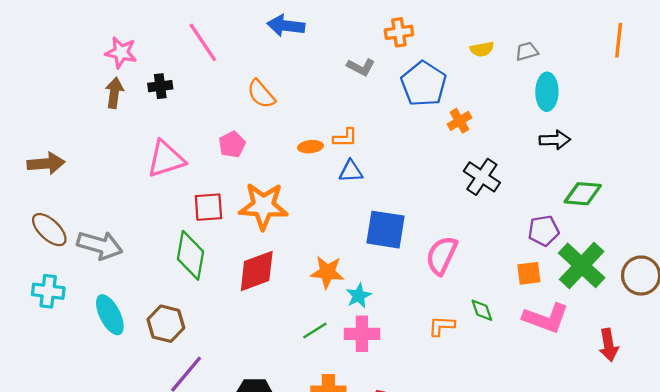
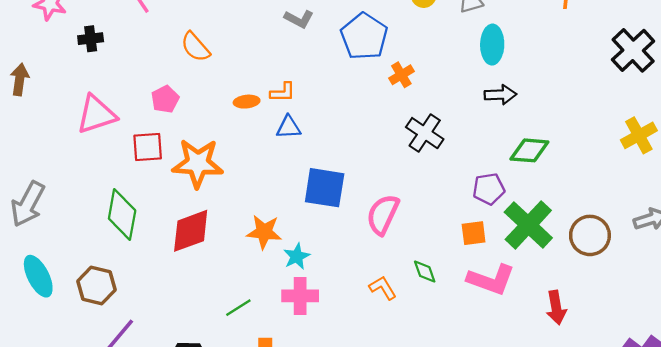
brown arrow: (114, 93) -> (20, 79), moved
red square: (208, 207) -> (148, 147), moved
gray arrow: (100, 245) -> (28, 204), turned 102
orange L-shape: (442, 326) -> (383, 288), turned 56
green line: (315, 330) -> (238, 308), moved

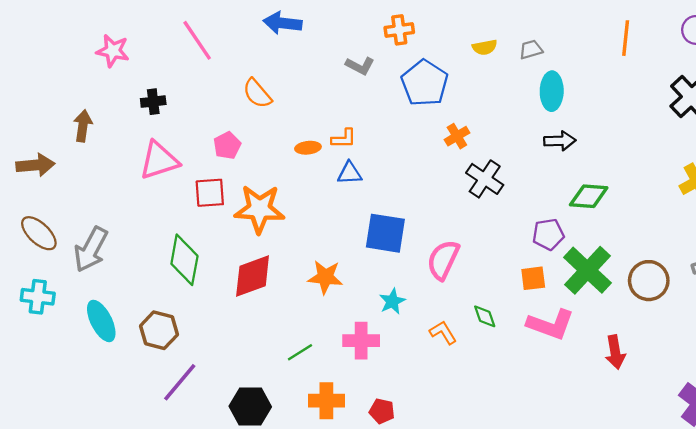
black cross: (91, 39) -> (153, 102), moved
orange cross: (401, 75) -> (457, 136), moved
cyan star: (297, 256) -> (392, 301), moved

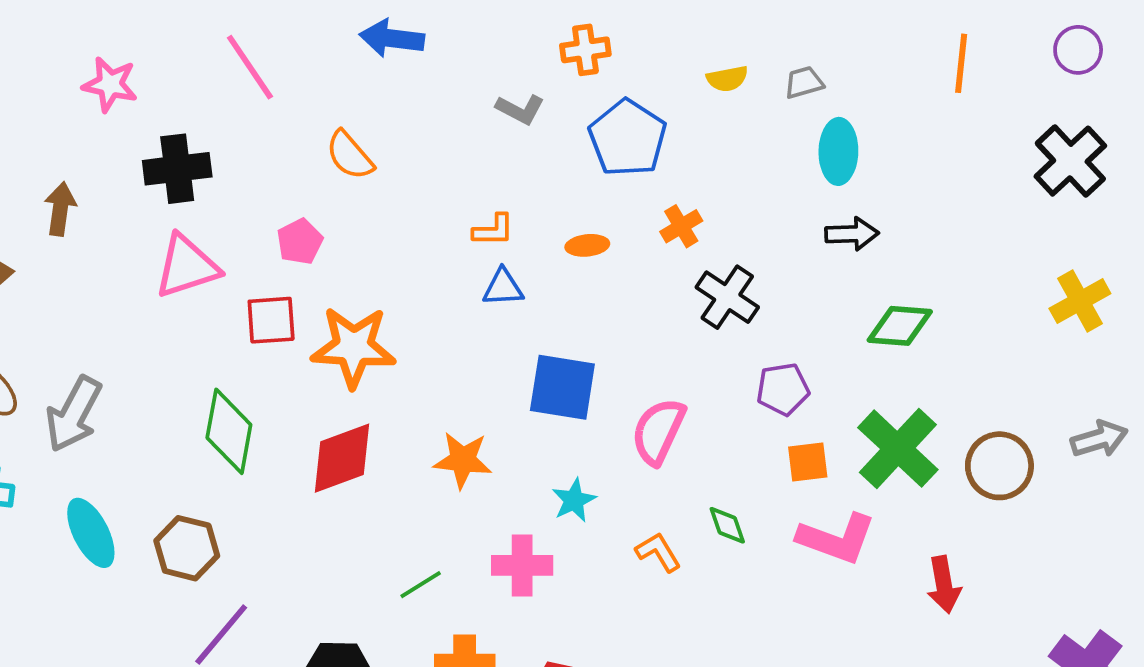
black cross: (153, 102) -> (177, 169), size x1.6
orange ellipse: (308, 148) -> (587, 245), moved
purple pentagon: (548, 234) -> (783, 389), moved

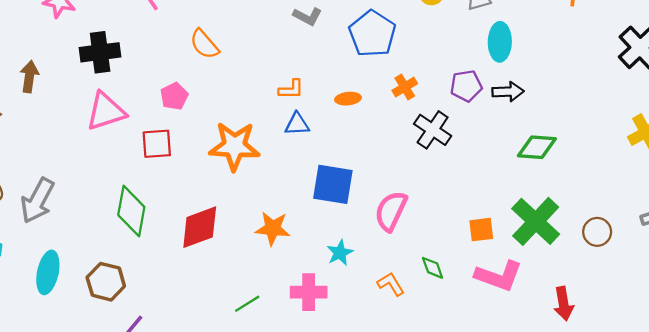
orange star: (353, 347) -> (234, 146), moved
purple pentagon: (783, 389) -> (466, 86), moved
brown circle: (999, 466) -> (597, 232), size x0.7
cyan ellipse: (91, 533) -> (48, 272), turned 39

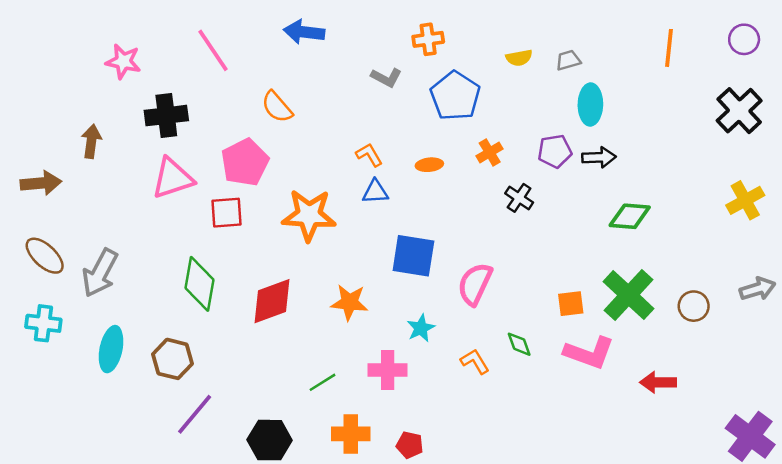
orange L-shape: (291, 89) -> (369, 155), turned -120
pink pentagon: (174, 96) -> (245, 162), size x1.6
black cross: (433, 130) -> (519, 198), size x0.7
red arrow: (564, 304) -> (658, 382), turned 100

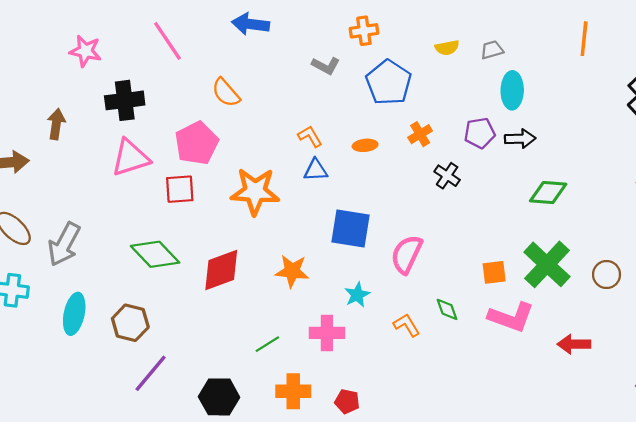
green diamond: (200, 284) -> (155, 254), turned -54

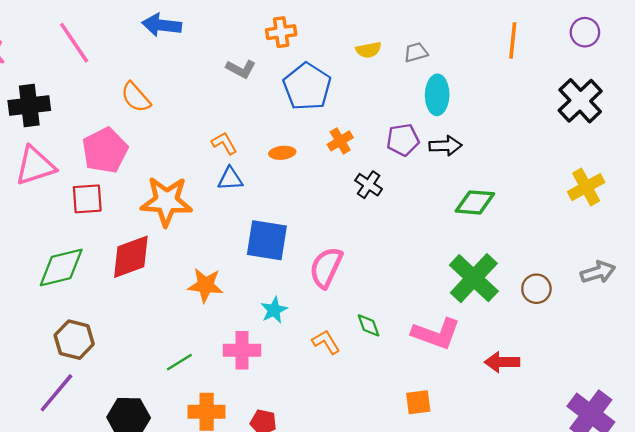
green diamond: (155, 254) -> (61, 267), turned -60
red diamond: (221, 270) -> (131, 257), moved
orange square: (494, 272) -> (418, 402), moved
brown hexagon: (130, 323) -> (74, 340), moved

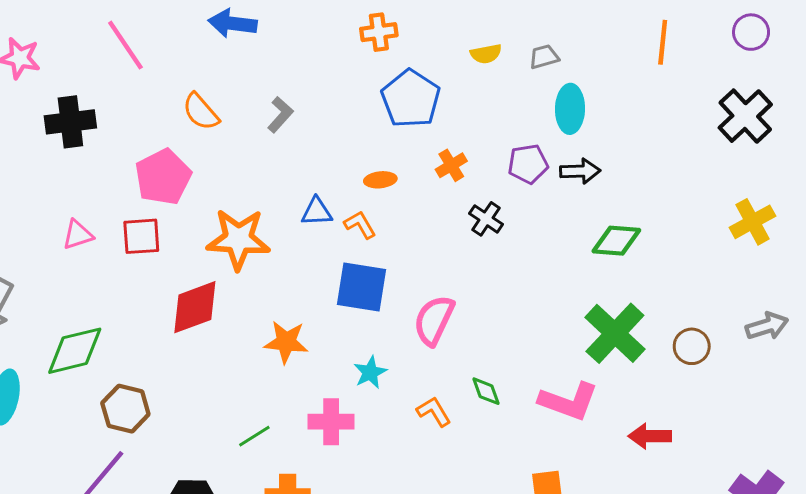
gray L-shape: (241, 69) -> (280, 115), moved, turned -76
orange L-shape: (224, 143) -> (360, 225), moved
pink triangle: (35, 166) -> (78, 235), moved, size x0.6
green diamond: (61, 267) -> (75, 351), moved

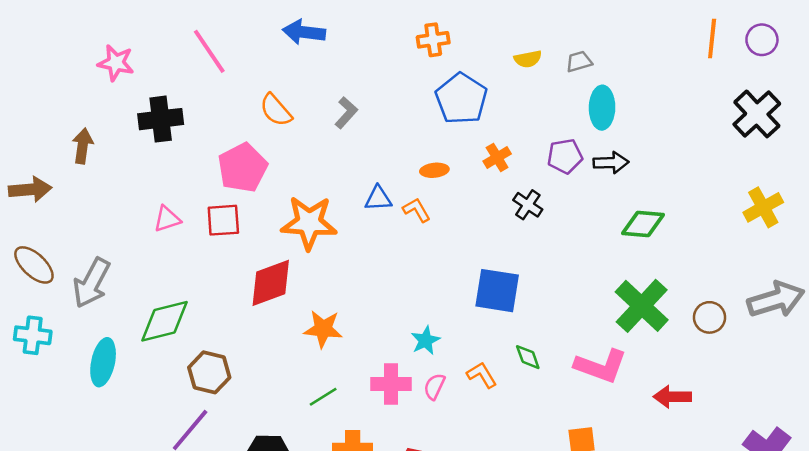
orange line: (663, 42) -> (712, 38), moved
blue square: (361, 287) -> (497, 291), moved
pink semicircle: (434, 320) -> (434, 386), moved, size x0.6
gray arrow: (767, 326) -> (776, 299), size x1.5
orange star: (286, 342) -> (323, 329), moved

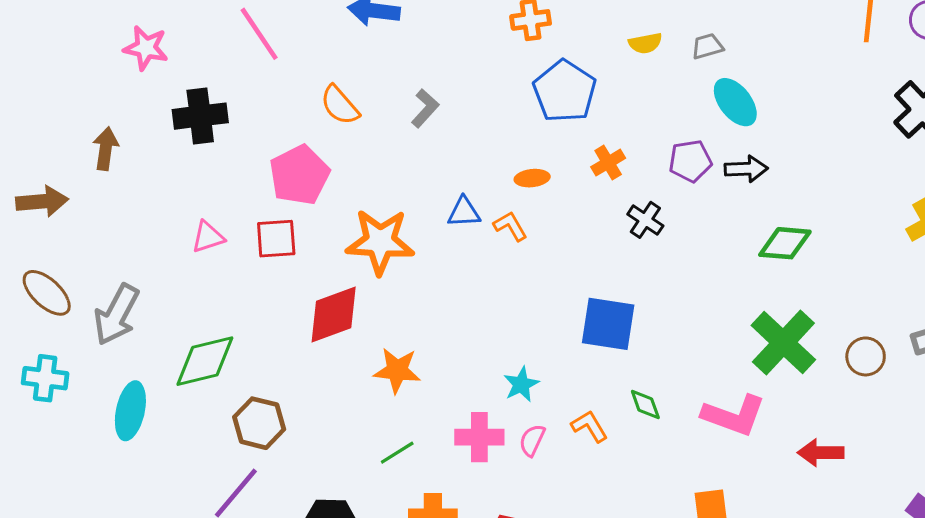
cyan ellipse: (602, 108) -> (735, 102), turned -39

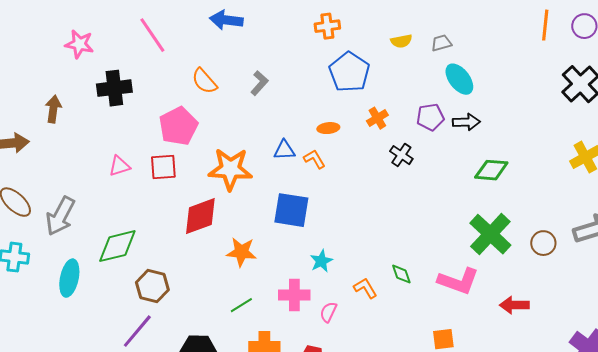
blue square: (608, 324) -> (291, 210), moved
pink semicircle: (532, 440) -> (328, 312), moved

